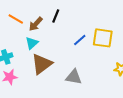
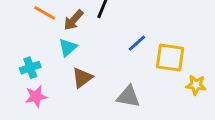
yellow square: (103, 38) -> (170, 58), moved
brown triangle: (42, 64) -> (82, 78), size x0.7

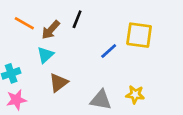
yellow square: (170, 58) -> (139, 35), moved
yellow star: (196, 85) -> (135, 95), moved

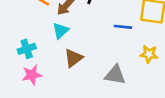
blue line: (109, 51) -> (123, 27), turned 48
yellow star: (135, 95) -> (149, 54), moved

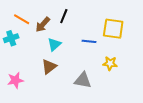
cyan triangle: (60, 31) -> (54, 44), moved
cyan cross: (27, 49) -> (11, 38), moved

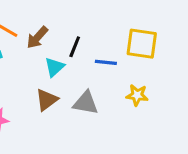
black line: (64, 16) -> (75, 47), moved
gray triangle: (83, 80) -> (86, 103), moved

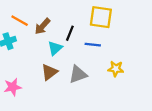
yellow square: (142, 44) -> (101, 17), moved
gray triangle: (86, 103) -> (78, 74), turned -30

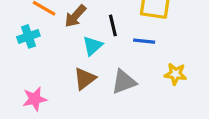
black line: (70, 33) -> (113, 25), turned -35

